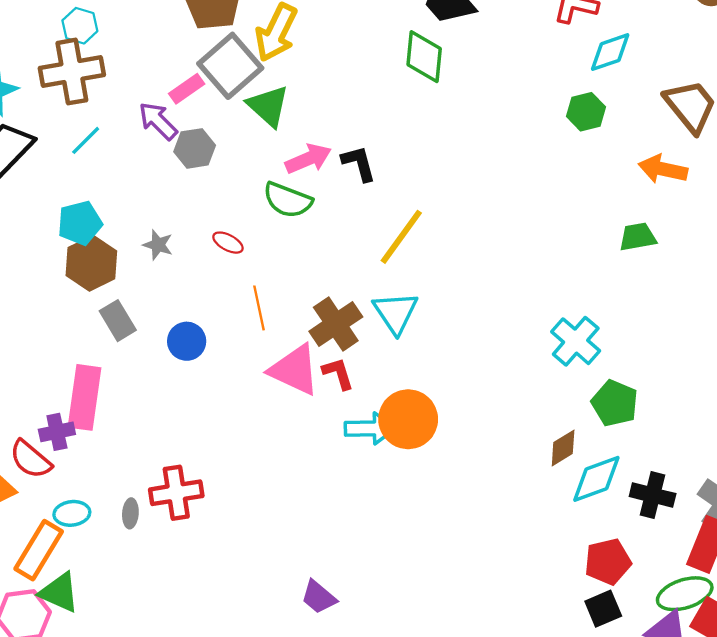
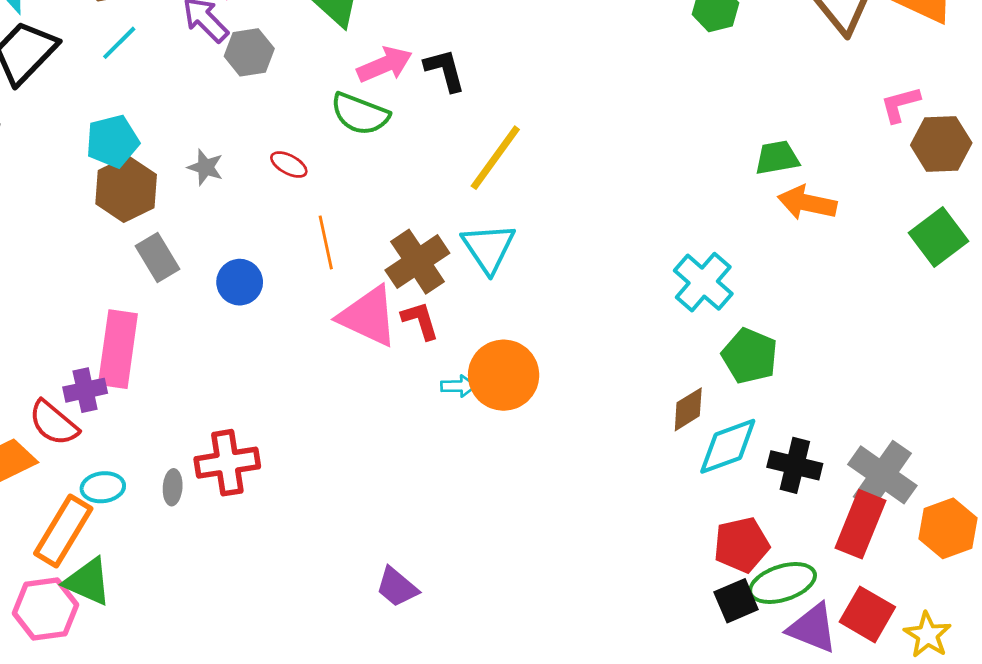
orange arrow: (663, 169) -> (807, 203), moved
cyan arrow: (370, 428) -> (458, 386), size x0.6
green ellipse: (685, 594) -> (783, 583), moved

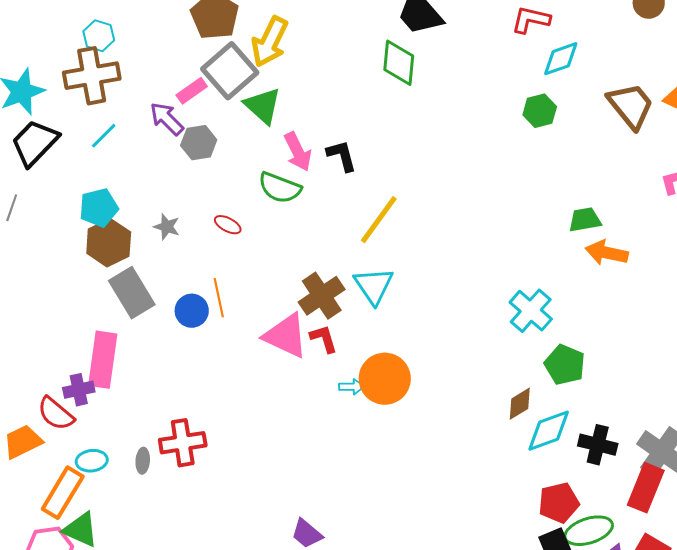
pink arrow: (385, 65) -> (298, 152), turned 87
orange line: (326, 242) -> (219, 298), moved
gray rectangle: (158, 258) -> (132, 293), size x1.4

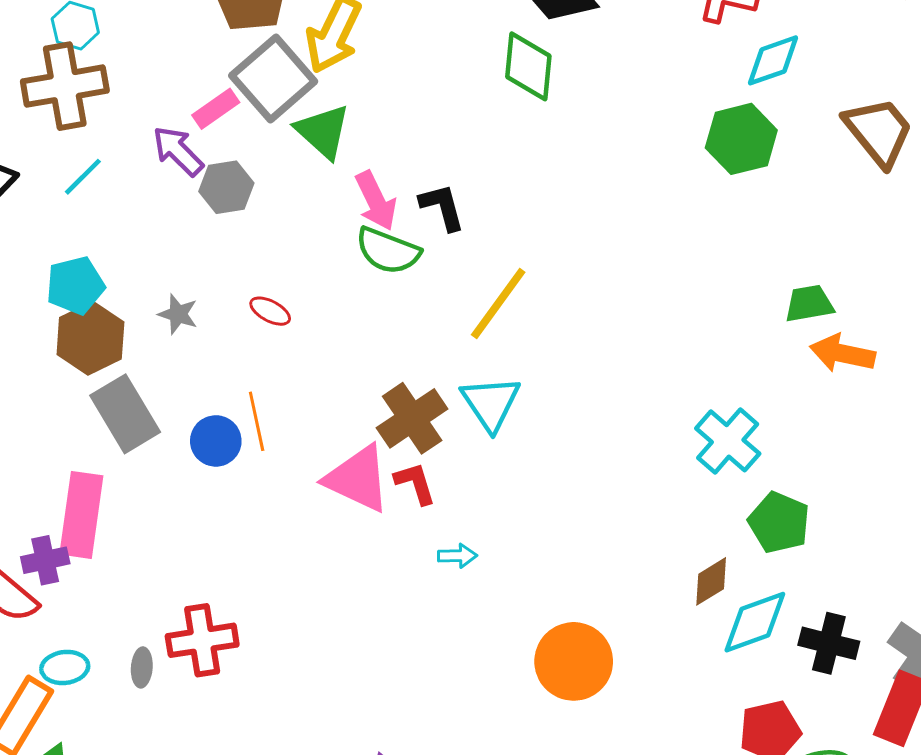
green hexagon: (540, 111) -> (741, 139), size x1.4
green semicircle: (280, 188) -> (388, 251), moved
orange circle: (385, 379) -> (574, 661), moved

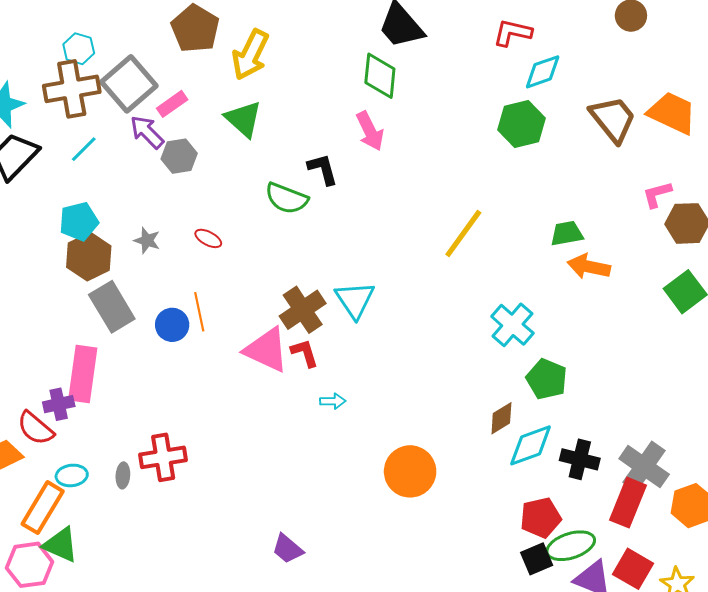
gray square: (273, 79) -> (129, 84), moved
pink arrow: (376, 201) -> (370, 131), moved
yellow line: (498, 304) -> (463, 233), moved

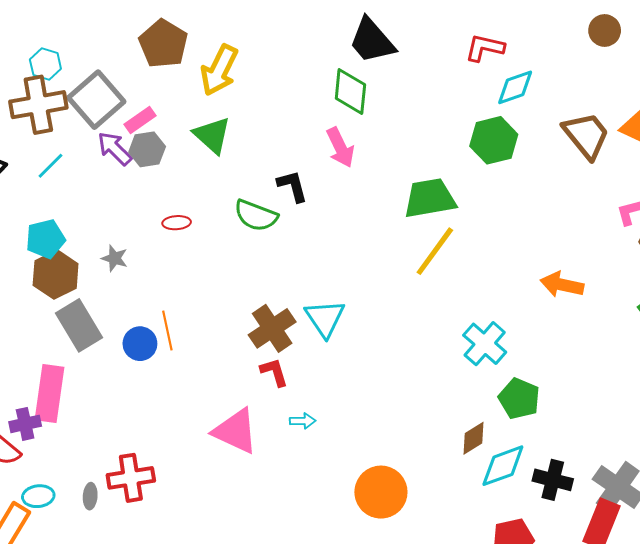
gray hexagon: (179, 156) -> (147, 149), moved
green trapezoid: (567, 233) -> (430, 198), moved, size x1.6
red ellipse: (208, 238) -> (177, 223), moved, turned -32
pink triangle: (266, 350) -> (236, 431), moved

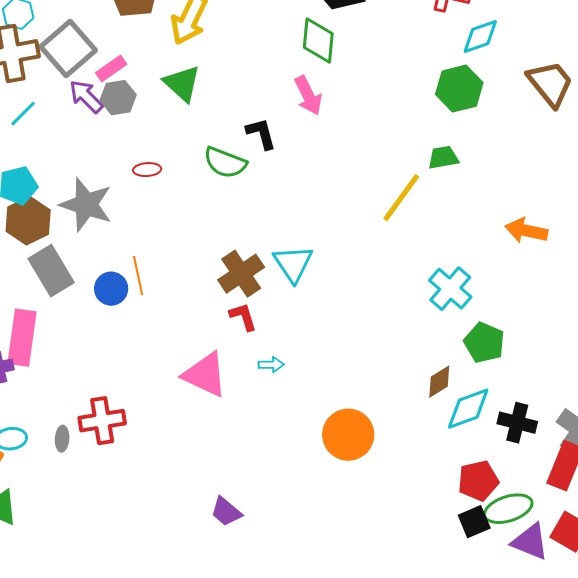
green trapezoid: (430, 198) -> (443, 158), moved, size x0.6
gray star: (115, 258) -> (86, 205), size x2.0

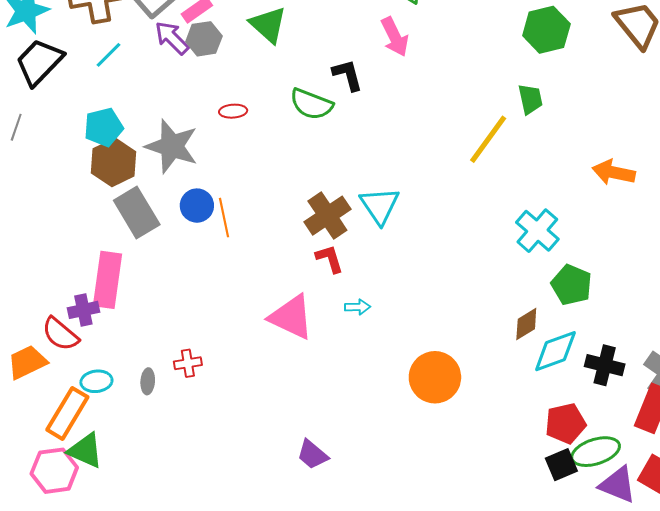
green trapezoid: (443, 158) -> (530, 99), turned 88
blue circle: (111, 289) -> (197, 206), moved
red cross: (102, 421) -> (188, 363), size x0.6

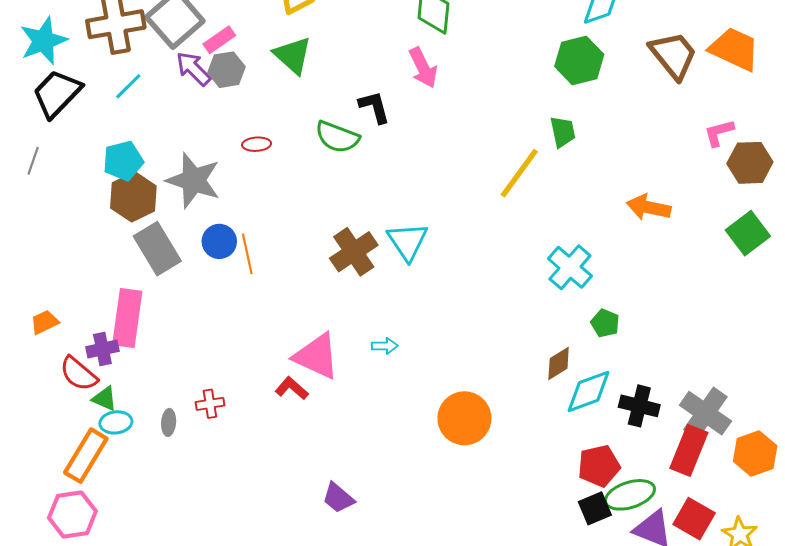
red L-shape: (329, 259) -> (292, 388), moved, turned -32
green pentagon: (572, 285) -> (605, 323), size x0.7
orange trapezoid: (27, 362) -> (44, 322), moved, size x0.7
green triangle: (85, 451) -> (104, 399), moved, size x0.7

